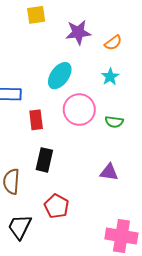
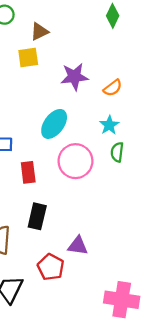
green semicircle: (114, 122) -> (117, 152), moved, turned 90
purple triangle: (109, 172) -> (78, 246), moved

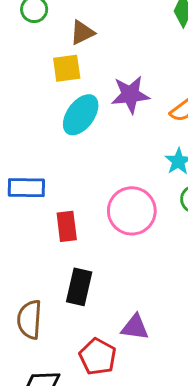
cyan ellipse: (54, 124) -> (81, 115), moved

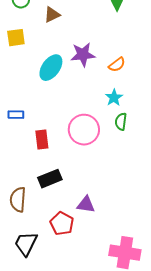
yellow square: (67, 68) -> (16, 38), moved
blue rectangle: (26, 188) -> (16, 115), size x0.7
black rectangle: (79, 287) -> (50, 179), turned 55

